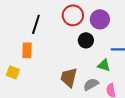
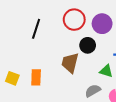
orange rectangle: (27, 50) -> (36, 77), moved
brown trapezoid: (69, 77) -> (70, 63), moved

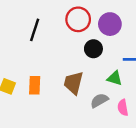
brown trapezoid: (70, 63) -> (73, 83), moved

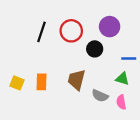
red circle: (78, 19) -> (71, 31), moved
green triangle: (115, 78) -> (122, 79), moved
gray semicircle: (99, 100) -> (100, 96), turned -126

